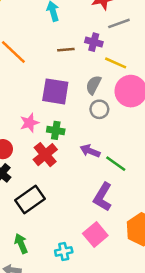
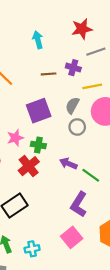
yellow line: (116, 63) -> (92, 86), turned -36
purple square: (55, 91) -> (39, 111), turned -30
cyan cross: (64, 251) -> (32, 249), moved

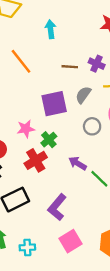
cyan arrow: (38, 40) -> (51, 29), moved
gray semicircle: (72, 105) -> (83, 95), moved
green cross: (38, 145) -> (49, 140), turned 32
purple L-shape: (79, 204) -> (57, 207), moved

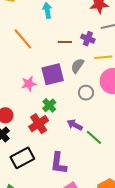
pink star: (26, 129) -> (29, 84), moved
purple L-shape: (57, 207) -> (58, 163), turned -30

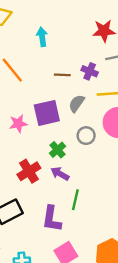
green cross: (49, 105) -> (58, 150), moved
purple arrow: (75, 125) -> (60, 174), moved
green line: (94, 137) -> (75, 200), moved, turned 60

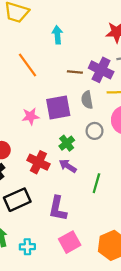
purple cross: (90, 71) -> (101, 70), size x1.5
gray semicircle: (77, 103) -> (87, 100), turned -48
red cross: (29, 171) -> (38, 162), turned -35
green line: (75, 200) -> (96, 183), moved

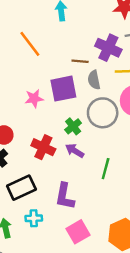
brown line: (75, 72) -> (80, 61), moved
gray circle: (95, 131) -> (103, 113), size x1.6
cyan cross: (27, 247) -> (34, 218), moved

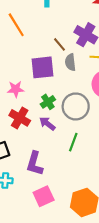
brown line: (80, 61) -> (60, 44), turned 40
pink star: (34, 98) -> (16, 89), moved
gray circle: (103, 113) -> (76, 106), moved

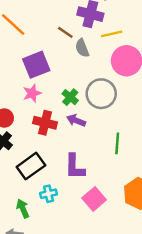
purple square: (42, 67) -> (36, 65), moved
green line: (73, 142) -> (117, 143), moved

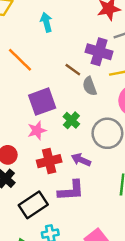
green cross: (70, 97) -> (71, 120), moved
red cross: (45, 123) -> (49, 161), turned -30
purple L-shape: (75, 167) -> (71, 191), moved, turned -96

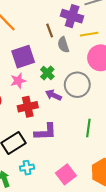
brown line: (73, 70) -> (50, 31), turned 32
purple arrow: (81, 160) -> (53, 95), moved

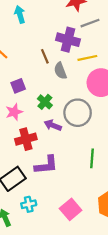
purple square: (23, 57) -> (18, 86), size x0.6

